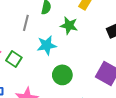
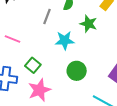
green square: (14, 59) -> (33, 65), moved

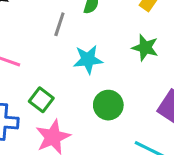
green star: (88, 24) -> (145, 48), moved

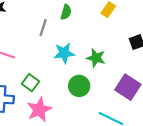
green star: (145, 48) -> (96, 58), moved

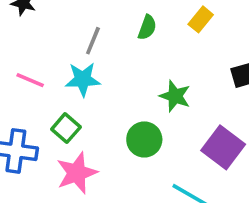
green semicircle: (66, 12) -> (147, 27), moved
cyan star: (64, 53) -> (83, 79), moved

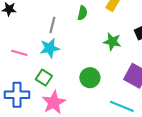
green star: (175, 96) -> (112, 42), moved

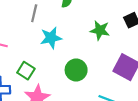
cyan star: (50, 48) -> (51, 38), moved

